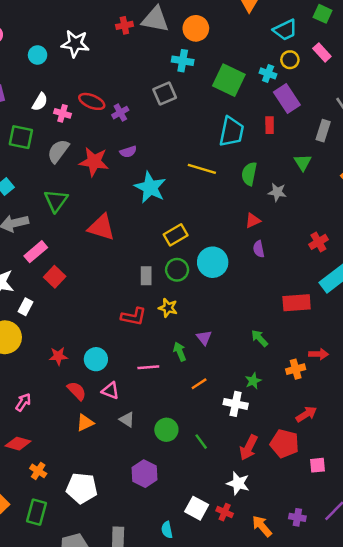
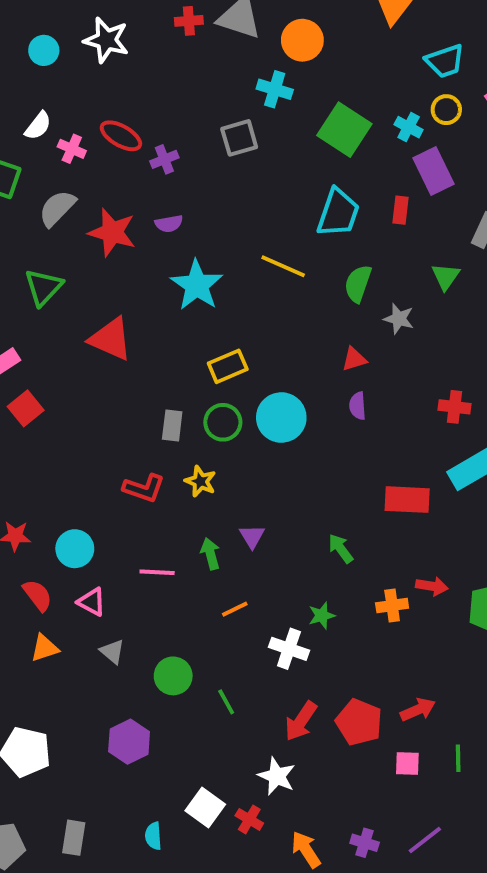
red cross: (318, 242) -> (455, 407), turned 30
red arrow: (306, 414) -> (418, 710), moved

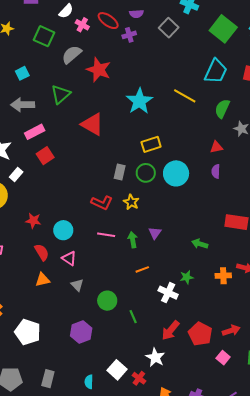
gray square: (239, 138) -> (169, 28), turned -36
purple semicircle: (169, 224) -> (136, 14), moved
green arrow: (341, 549) -> (200, 244), turned -42
pink line: (157, 572) -> (106, 235), moved
pink square: (407, 763) -> (223, 358), turned 32

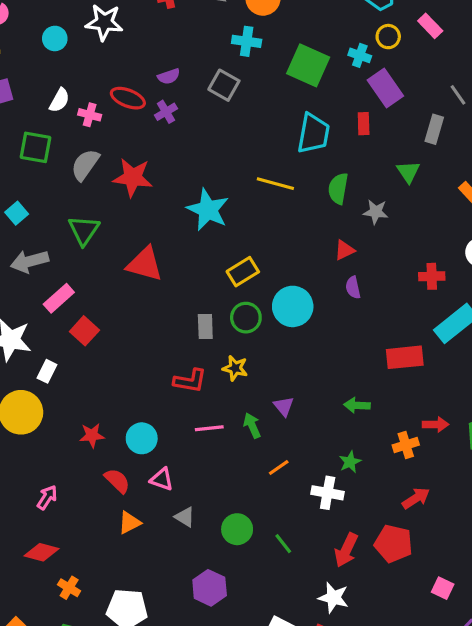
red arrow: (231, 330) -> (416, 498), moved
pink square: (223, 358) -> (443, 588), moved

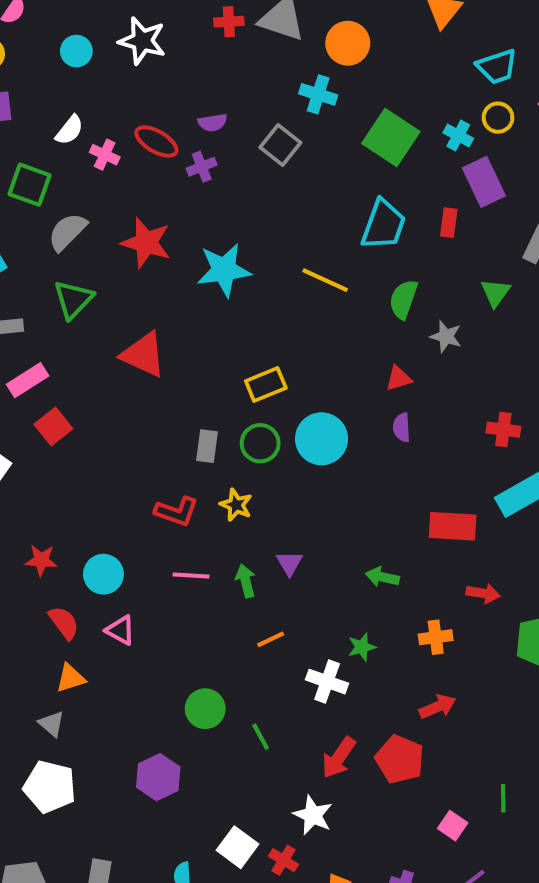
gray semicircle: (85, 165) -> (67, 232), moved
cyan star: (208, 210) -> (224, 270), moved, turned 30
red arrow: (436, 424) -> (483, 593), moved
gray triangle: (185, 517) -> (52, 724), moved

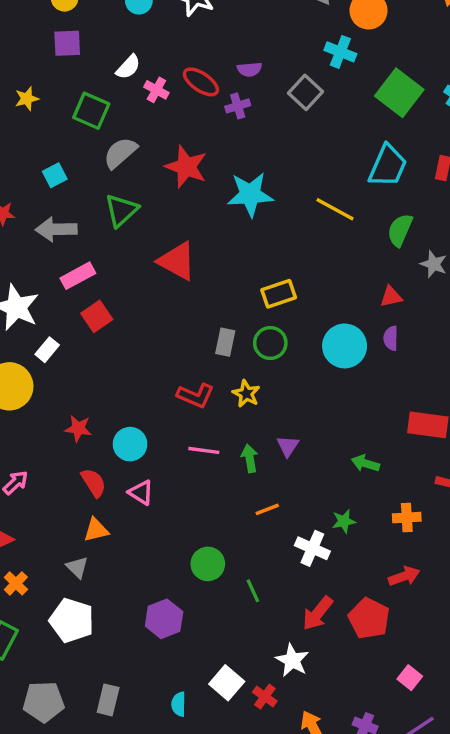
cyan circle: (322, 439) -> (345, 346), moved

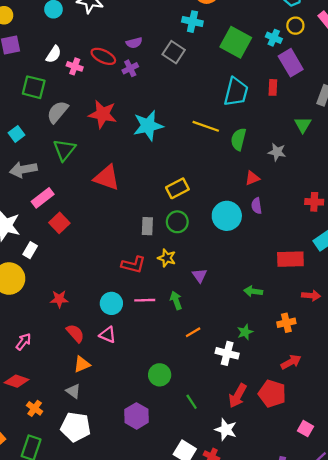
green semicircle: (400, 230) -> (239, 139), moved
cyan circle: (130, 444) -> (111, 303), moved
purple triangle: (288, 446) -> (200, 276), moved
green line: (253, 591) -> (192, 402), moved

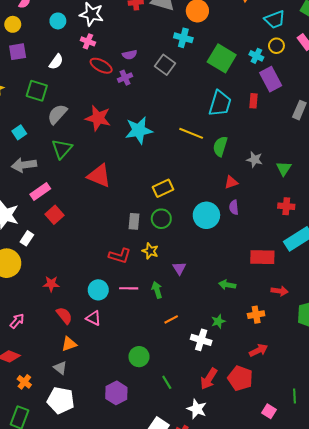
pink cross: (75, 66) -> (88, 41), moved
green triangle: (303, 125) -> (284, 168), moved

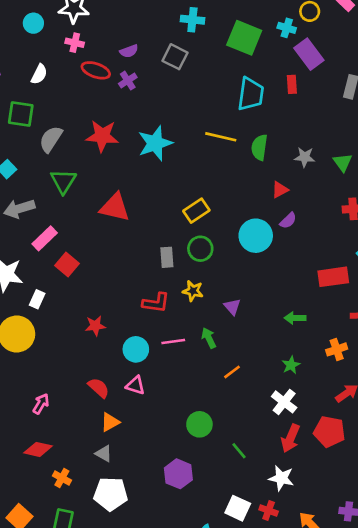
purple semicircle: (234, 207) -> (288, 221), turned -120
red star: (51, 284) -> (95, 326), moved
white cross: (201, 340) -> (284, 402), moved, turned 30

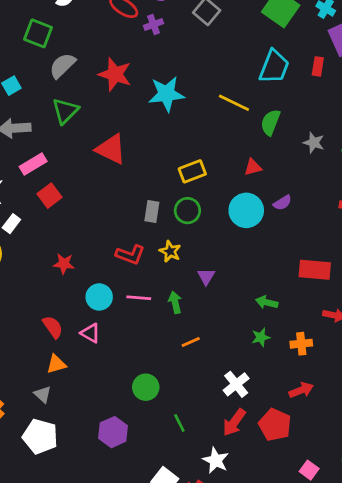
red triangle: (280, 190) -> (253, 167), moved
green star: (291, 365) -> (261, 337), moved

